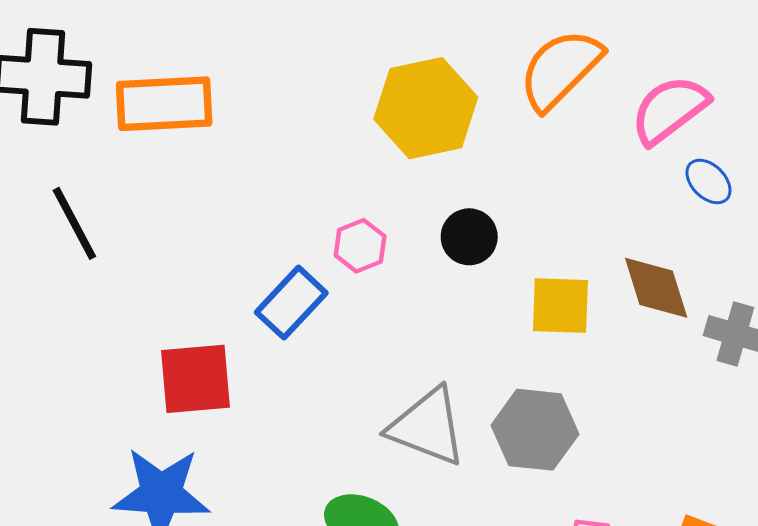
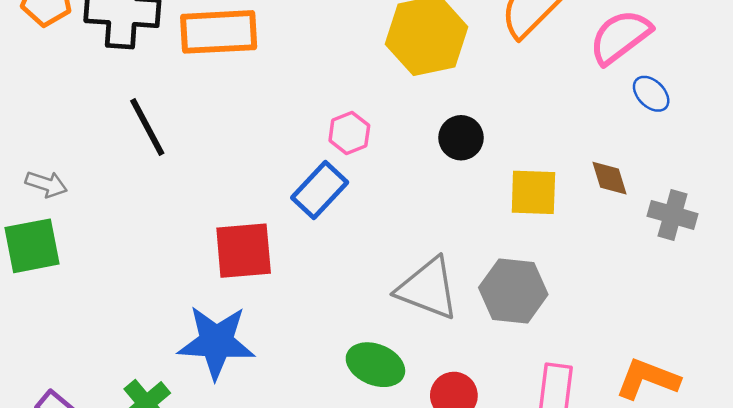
pink hexagon: (360, 246) -> (349, 133), moved
brown diamond: (656, 288) -> (610, 178), size x0.7

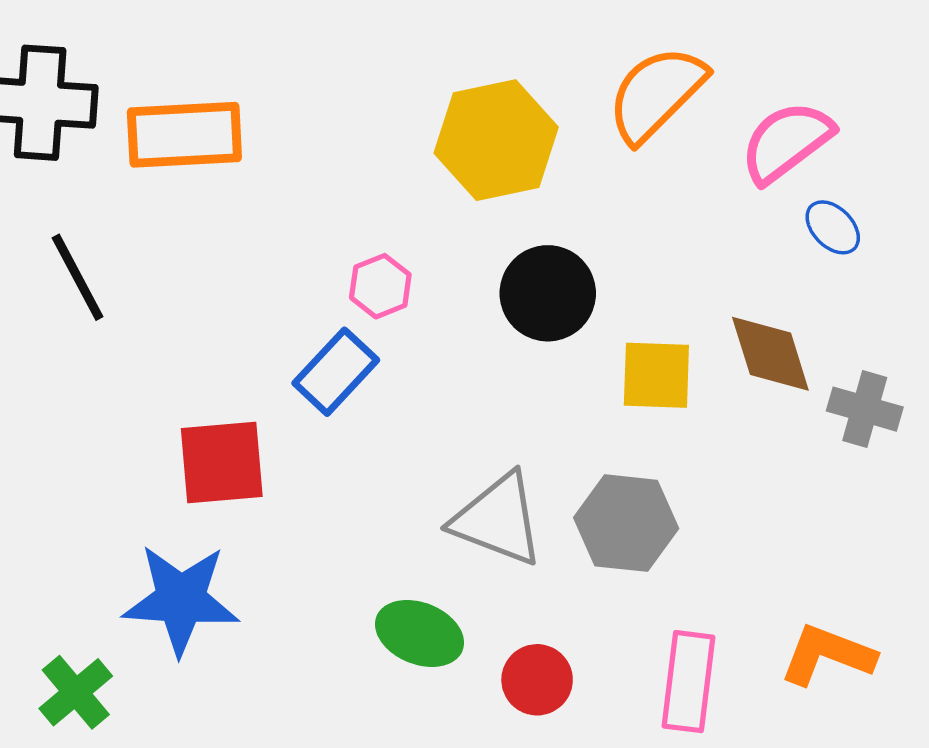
black circle: (461, 138) -> (548, 293), size x1.4
brown diamond: (610, 178) -> (770, 354), size x1.5

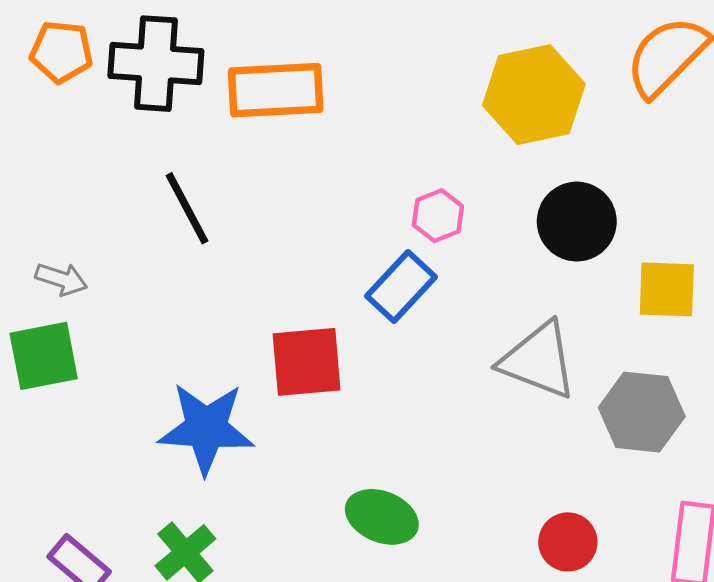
gray triangle: (498, 519) -> (538, 360), moved
blue star: (181, 600) -> (206, 428), moved
green ellipse: (420, 633) -> (382, 517), moved

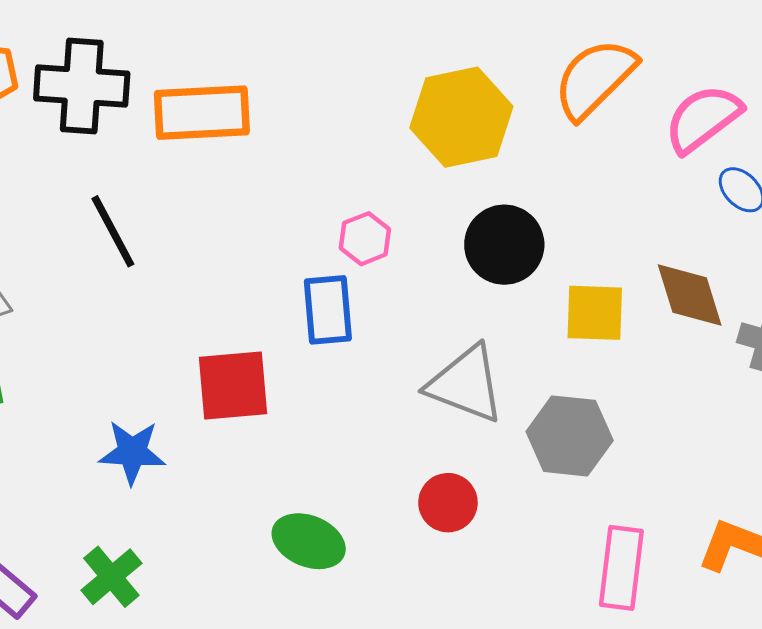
blue rectangle: (401, 287) -> (328, 310), turned -48
blue star: (206, 428) -> (132, 452), size x0.7
red circle: (568, 542) -> (448, 503), moved

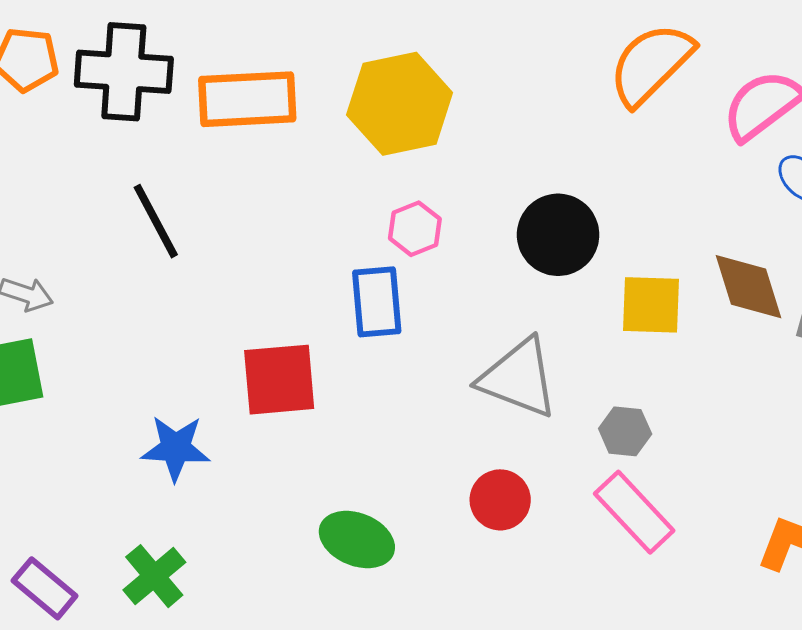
yellow hexagon: (461, 117) -> (400, 104), moved
gray hexagon: (570, 436) -> (625, 431), size x0.6
pink rectangle: (621, 568) -> (634, 512), moved, turned -50

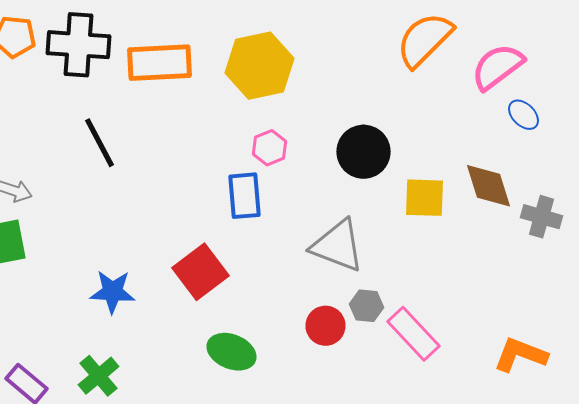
red square: (279, 380) -> (200, 272), moved, turned -32
gray hexagon: (625, 431) -> (366, 306), moved

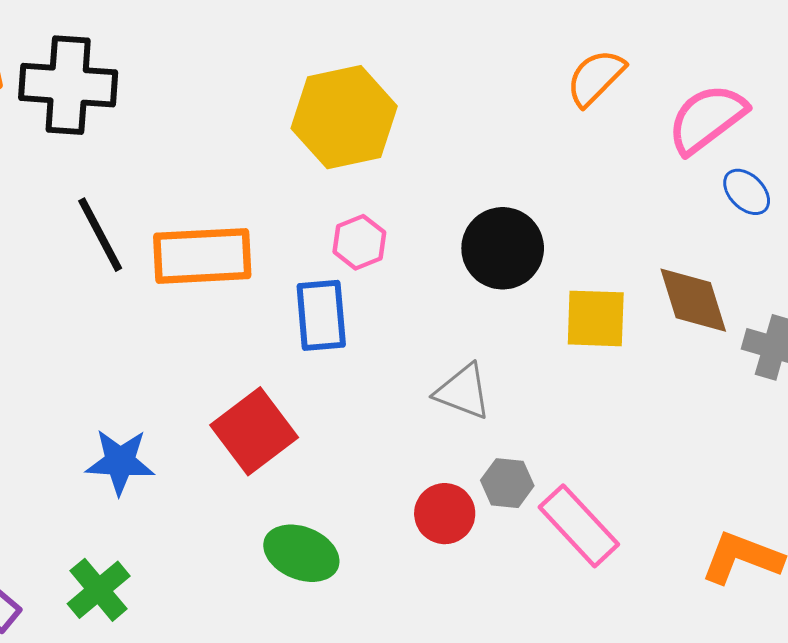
orange semicircle: (424, 40) -> (596, 78), size x0.7
orange rectangle: (160, 63) -> (202, 256), moved
gray triangle: (338, 246) -> (463, 392), size x0.7

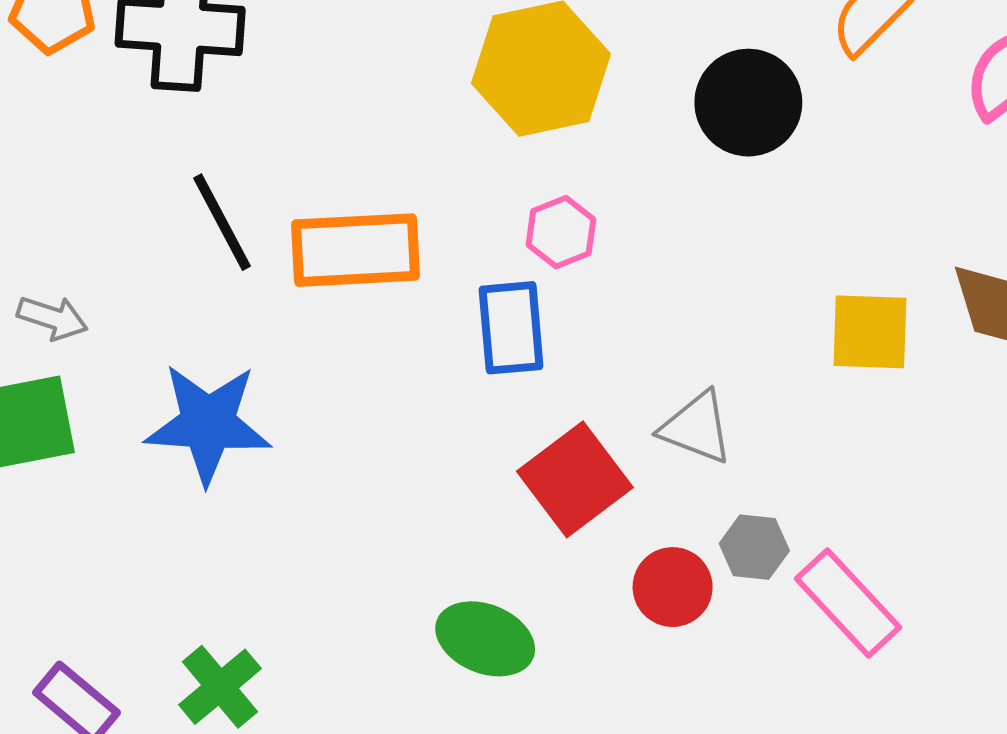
black circle: (503, 248) -> (748, 103), moved
red square: (254, 431) -> (575, 479), moved
blue star: (120, 462) -> (208, 424), moved, size x1.4

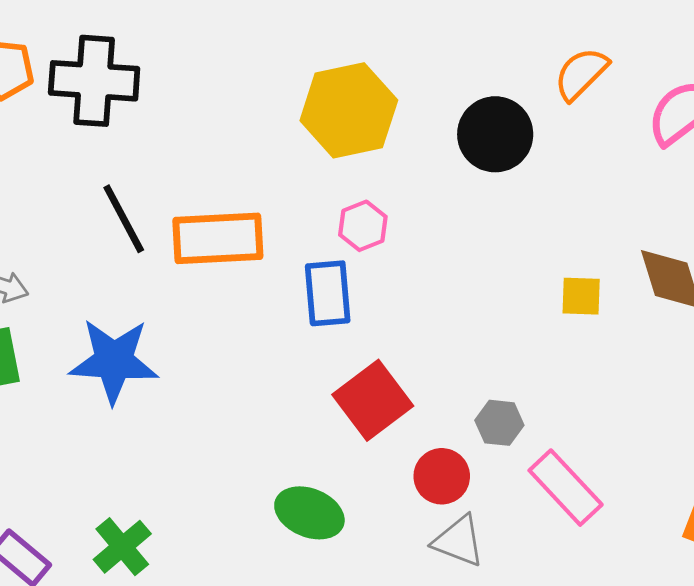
yellow square: (870, 332) -> (581, 296), size x0.7
gray triangle: (696, 428) -> (459, 541), moved
gray hexagon: (754, 547) -> (499, 423), moved

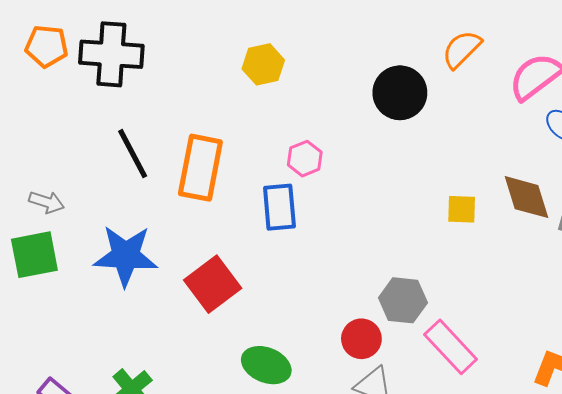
yellow hexagon: (349, 110) -> (263, 64), moved, size x0.6
orange rectangle: (218, 238) -> (200, 168), turned -76
red square: (373, 400) -> (213, 284), moved
gray hexagon: (499, 423) -> (403, 300), size x1.4

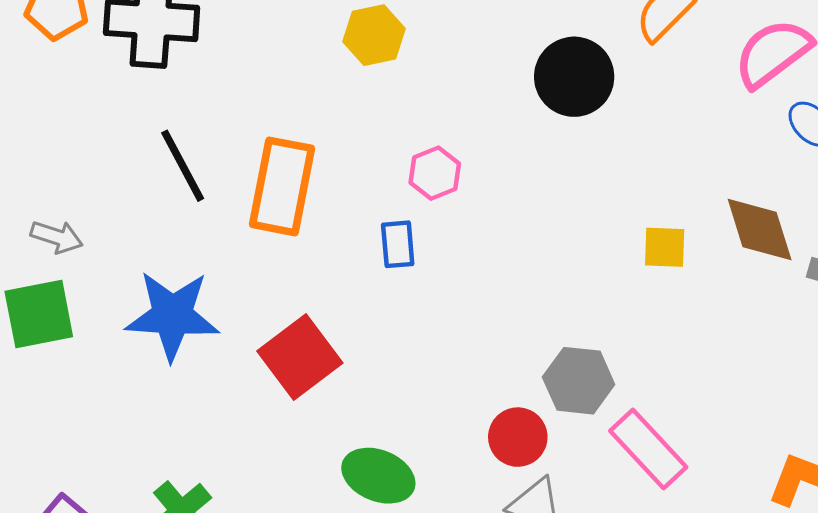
blue rectangle: (279, 207) -> (398, 244), size x0.7

